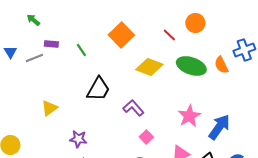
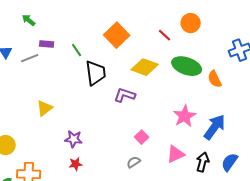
orange semicircle: (221, 65) -> (215, 79), moved
black trapezoid: (98, 89) -> (96, 73), moved, turned -36
purple L-shape: (133, 108) -> (125, 95), moved, turned -30

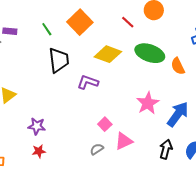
green line: (77, 50) -> (47, 29), moved
pink triangle: (176, 154) -> (124, 141), moved

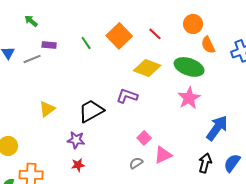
red line: (128, 22) -> (155, 34), moved
black trapezoid: (59, 60) -> (91, 111), moved, turned -112
orange semicircle: (178, 66) -> (208, 45), moved
pink star: (148, 103) -> (189, 98), moved

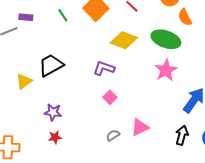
black trapezoid: (91, 111) -> (51, 65), moved
pink square: (144, 138) -> (110, 97), moved

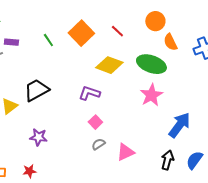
gray semicircle: (113, 135) -> (98, 144), moved
red star: (55, 137) -> (29, 171), moved

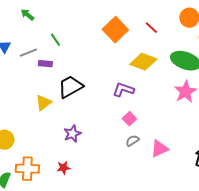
green line: (48, 40) -> (55, 40), moved
purple rectangle: (11, 42) -> (45, 64), moved
purple star: (38, 137) -> (72, 134), turned -30

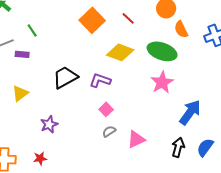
black trapezoid: (70, 87) -> (65, 77), moved

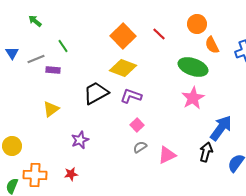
yellow diamond: (120, 52) -> (123, 68), moved
black arrow: (178, 147) -> (206, 152), moved

